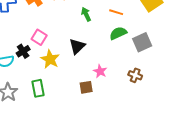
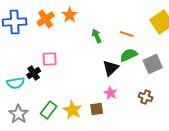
pink square: (39, 37) -> (50, 59), turned -35
black triangle: (77, 46) -> (111, 68), moved
yellow star: (50, 59) -> (73, 110), moved
green rectangle: (38, 88) -> (49, 110), turned 48

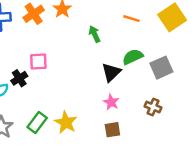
orange line: (127, 34) -> (132, 19), moved
brown square: (97, 109) -> (112, 130), moved

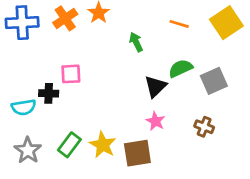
black cross: (19, 78) -> (49, 93), turned 35
brown square: (112, 130) -> (137, 153), moved, size x1.5

